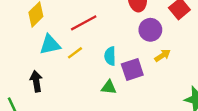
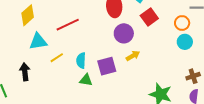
yellow line: (75, 53) -> (57, 58), moved
cyan semicircle: (110, 56) -> (81, 60), moved

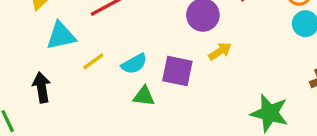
cyan semicircle: (81, 60) -> (134, 64), turned -119
purple square: (107, 66) -> (177, 71), turned 30

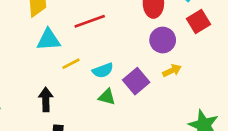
purple square: (177, 71) -> (136, 81), turned 30
black arrow: (42, 87) -> (46, 100), moved

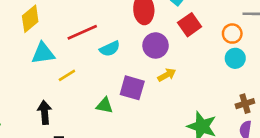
cyan semicircle: (103, 70) -> (110, 49), moved
purple square: (136, 81) -> (132, 88), turned -30

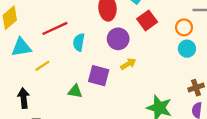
cyan semicircle: (110, 49) -> (79, 42), turned 126

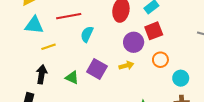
orange circle: (184, 27) -> (160, 60), moved
purple circle: (118, 39) -> (134, 42), moved
cyan circle: (187, 49) -> (181, 78), moved
black arrow: (24, 98) -> (42, 74), moved

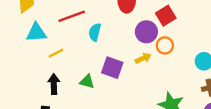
orange circle: (160, 60) -> (165, 45), moved

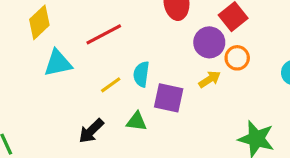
cyan semicircle: (95, 32) -> (141, 74), moved
yellow line: (56, 53) -> (111, 85), moved
black arrow: (54, 84) -> (91, 131), turned -126

